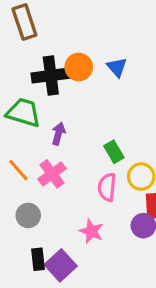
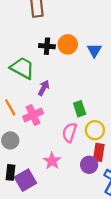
black cross: (51, 76) -> (47, 46), size x0.6

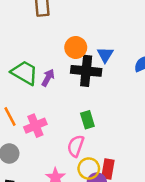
black cross: (47, 46) -> (86, 71), moved, size x1.6
purple arrow: (44, 88) -> (48, 78), moved
yellow circle: (95, 130) -> (89, 169), moved

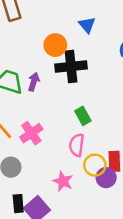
blue triangle: (105, 55) -> (87, 25), moved

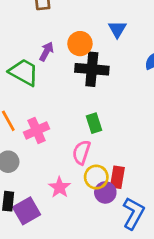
purple arrow: (34, 82) -> (46, 51), moved

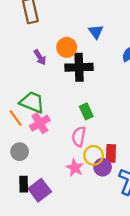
purple arrow: (46, 51) -> (40, 57), turned 126
green trapezoid: (24, 72) -> (32, 102), moved
pink star: (60, 187) -> (75, 168), moved

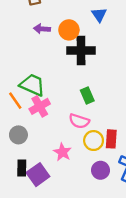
purple arrow: (40, 57) -> (42, 29), moved, turned 126
pink semicircle: (79, 137) -> (79, 121), turned -84
purple circle: (103, 167) -> (100, 170), moved
pink star: (75, 168) -> (62, 152), moved

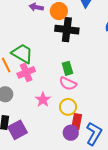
pink semicircle: (79, 121) -> (68, 84), moved
red rectangle: (111, 139) -> (77, 122), moved
pink star: (62, 152) -> (43, 100), moved

